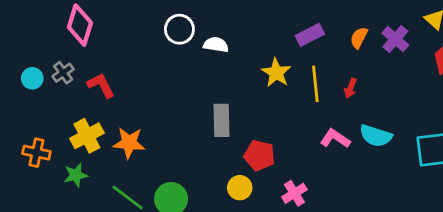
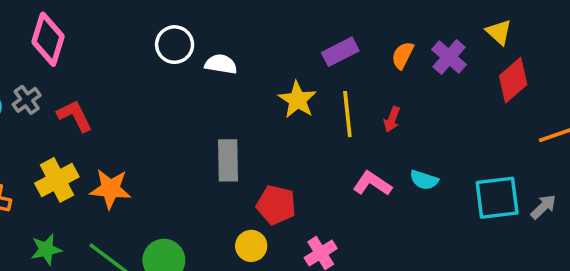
cyan semicircle: (376, 136) -> (424, 180), size x0.7
green star: (76, 175) -> (46, 249), moved

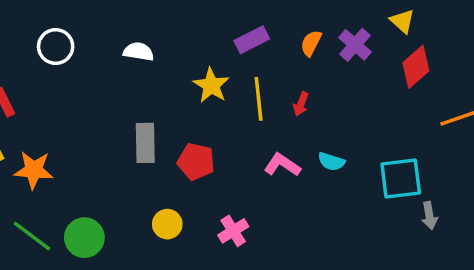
white circle: (175, 45) -> (56, 47), moved
red pentagon: (276, 205) -> (196, 162), moved
gray arrow: (543, 207) -> (429, 216), moved, turned 124

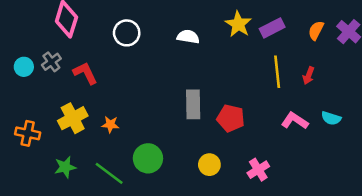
yellow star: (211, 85) -> (238, 24), moved
orange star: (34, 170) -> (110, 124), size x0.6
green circle: (84, 238) -> (148, 158), moved

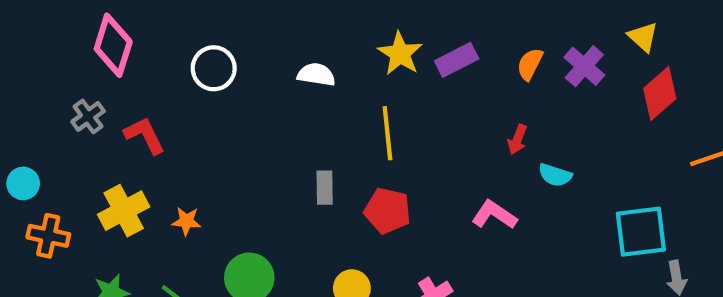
cyan circle: (24, 67) -> (23, 183), moved
yellow line: (277, 72) -> (387, 133), moved
gray rectangle: (193, 104) -> (325, 188), size x0.7
cyan semicircle: (331, 118) -> (555, 175), moved

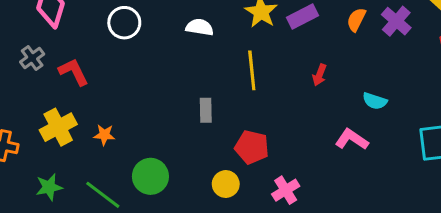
red arrow: (517, 139) -> (319, 75), moved
red pentagon: (387, 211) -> (252, 147), moved
pink L-shape: (494, 215) -> (352, 139), moved

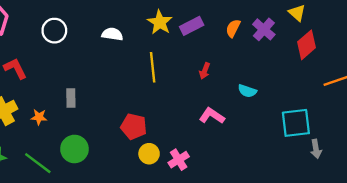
gray rectangle: (206, 110) -> (71, 98), moved
pink L-shape: (352, 139) -> (212, 116), moved
red pentagon: (252, 147) -> (134, 126), moved
yellow circle: (226, 184) -> (149, 154), moved

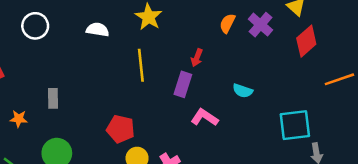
purple rectangle: (192, 26) -> (183, 84), moved, turned -45
red arrow: (205, 71) -> (197, 58), moved

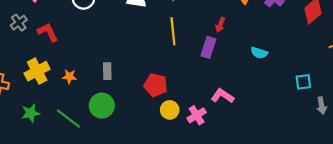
gray rectangle: (53, 98) -> (107, 71), moved
pink L-shape: (204, 117) -> (222, 96), moved
cyan square: (295, 125) -> (303, 82), size x0.6

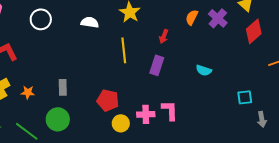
red arrow: (220, 25) -> (164, 36), moved
pink L-shape: (222, 96) -> (170, 110), turned 55
pink cross: (197, 115) -> (146, 114), moved, turned 30

